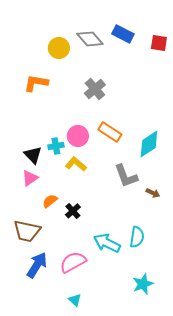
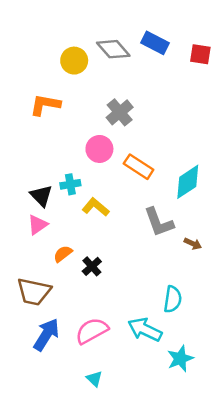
pink circle: (78, 136) -> (99, 149), moved
cyan arrow: (107, 243) -> (145, 330), moved

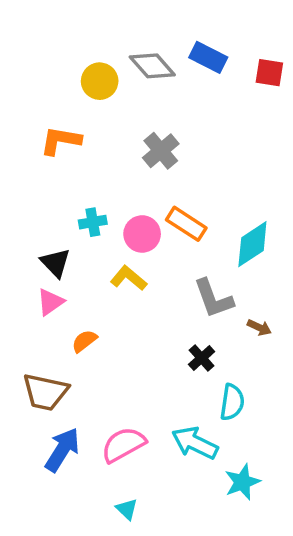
pink circle: (99, 149) -> (142, 234), moved
cyan cross: (70, 184) -> (93, 222), moved
black cross: (92, 266) -> (202, 358), moved

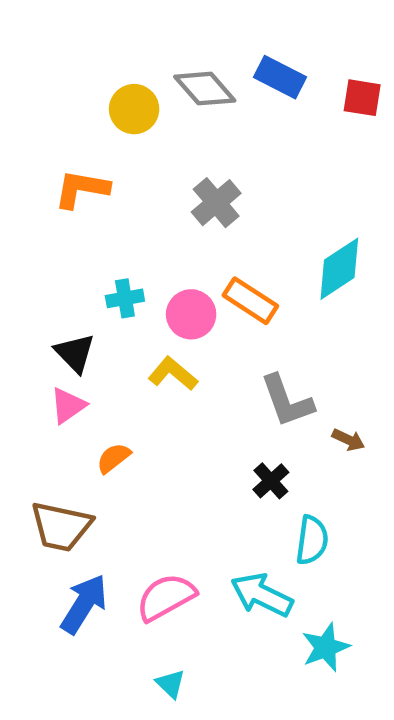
cyan diamond: (252, 244) -> (339, 269), moved

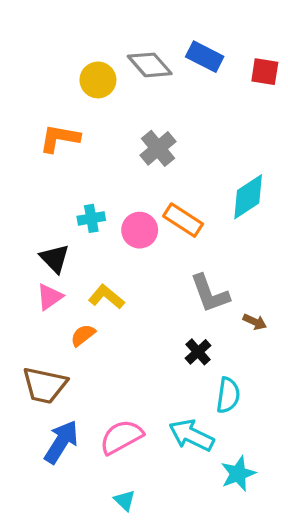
yellow L-shape: (173, 374) -> (106, 297), moved

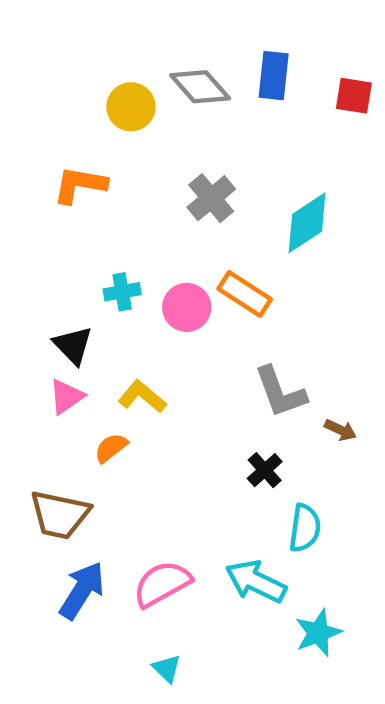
blue rectangle: (205, 57) -> (274, 76), turned 69
cyan diamond: (248, 197) -> (307, 223), moved

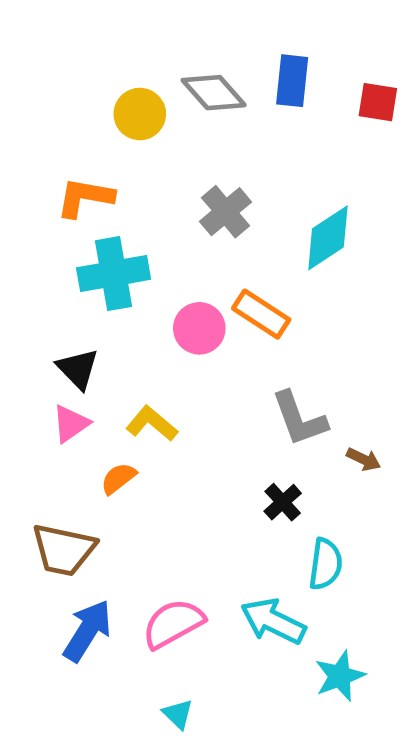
cyan cross: (122, 292) -> (114, 274), moved, size x1.8

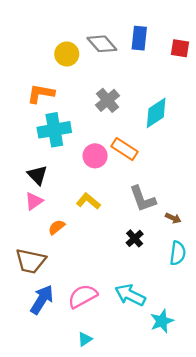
yellow L-shape: (152, 424) -> (88, 201), moved
cyan semicircle: (326, 564) -> (178, 253), moved
cyan triangle: (178, 714) -> (85, 339), turned 42

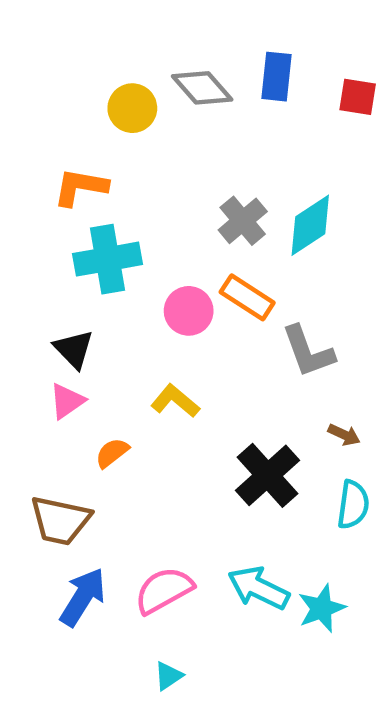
gray cross: (108, 100) -> (243, 221), moved
gray L-shape: (143, 199) -> (308, 351), moved
black cross: (135, 238) -> (267, 475), size x1.8
cyan star: (162, 321) -> (322, 608), moved

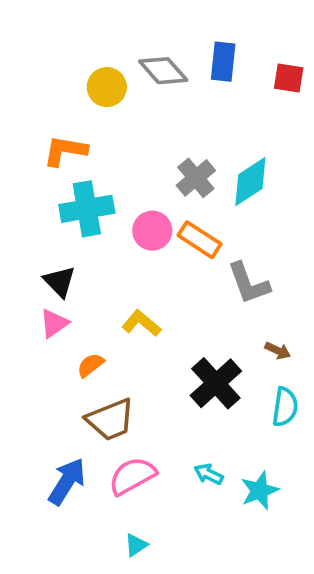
pink circle: (189, 311) -> (152, 231), moved
brown trapezoid: (60, 520) -> (110, 420), moved, turned -34
cyan arrow: (258, 588) -> (209, 474), size x0.6

